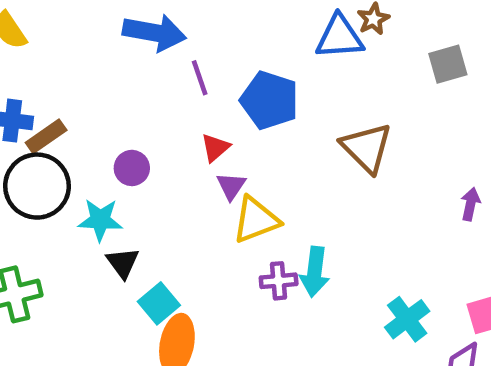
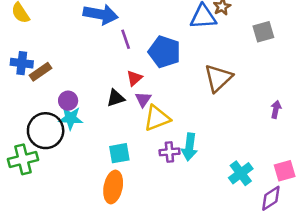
brown triangle: (367, 148) -> (218, 78), turned 32
purple circle: (132, 168) -> (68, 101), moved
black circle: (37, 186) -> (46, 131), moved
black triangle: (123, 263) -> (116, 98), moved, turned 48
cyan square: (159, 303) -> (119, 153), moved, turned 30

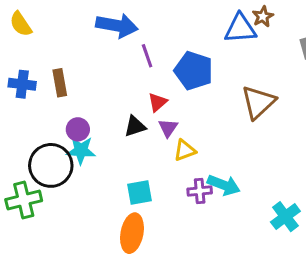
brown rectangle: (41, 72) -> (60, 83), moved, turned -65
yellow triangle: (157, 118) -> (185, 150), size x0.7
cyan arrow: (189, 147) -> (224, 185), turned -76

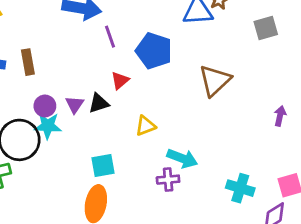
purple triangle: (168, 128) -> (75, 105), moved
purple cross: (200, 191) -> (168, 180), moved
cyan cross: (285, 217) -> (240, 188), turned -36

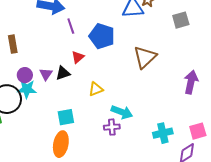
purple arrow: (280, 116) -> (191, 82), size x1.6
cyan cross: (240, 188) -> (163, 133), turned -30

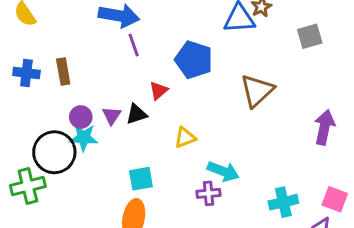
purple line: (71, 26) -> (134, 45), moved
pink square: (198, 131) -> (335, 199), turned 36

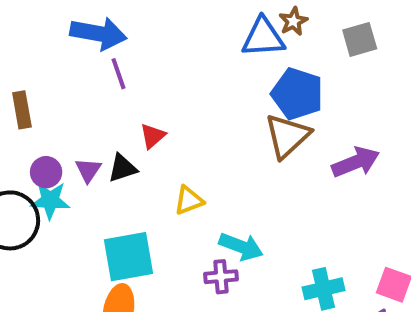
gray square: (310, 36) -> (360, 39), moved
blue pentagon: (194, 60) -> (297, 94), moved
purple arrow: (324, 127) -> (356, 162), moved, turned 56
cyan square: (141, 179) -> (128, 257), size x1.5

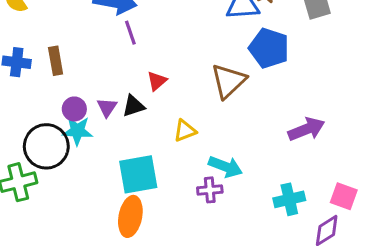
brown triangle: (287, 136) -> (229, 81), moved
purple arrow: (356, 162) -> (306, 129), moved

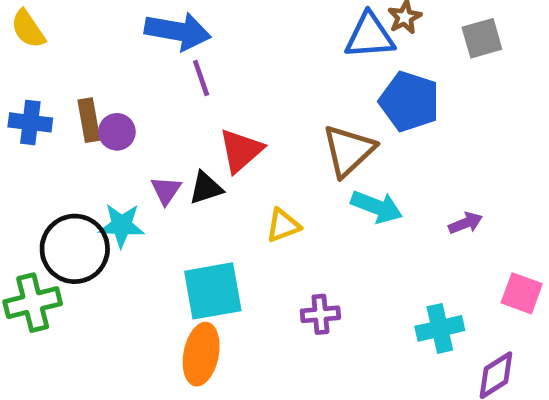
red triangle: (157, 81) -> (241, 151), size x1.5
purple circle: (74, 109) -> (117, 132), moved
purple arrow: (306, 129) -> (466, 223), size x0.6
cyan arrow: (225, 167) -> (377, 207), moved
pink square: (344, 196) -> (522, 293), moved

